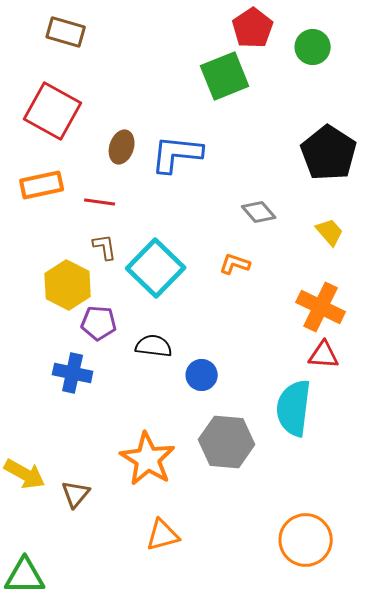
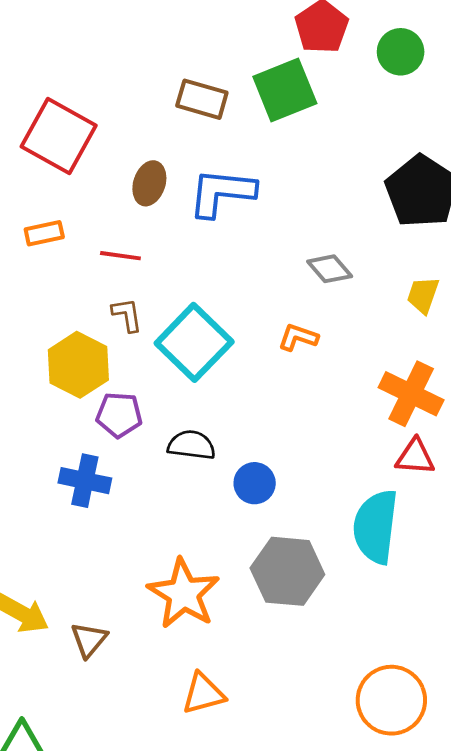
brown rectangle: (66, 32) -> (202, 99), moved
orange rectangle: (42, 185) -> (44, 233), size x0.7
yellow trapezoid: (330, 232) -> (423, 295), turned -120

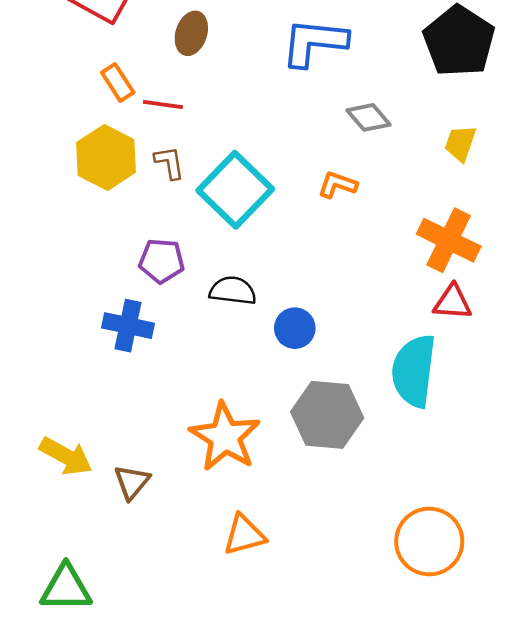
blue L-shape: (222, 193) -> (314, 42), moved
orange rectangle: (44, 233) -> (118, 82), moved, turned 69
yellow hexagon: (78, 365) -> (106, 157), moved

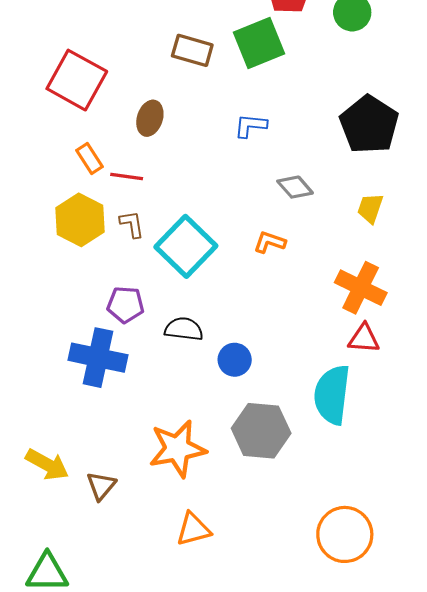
blue L-shape: (314, 42) -> (251, 126), size x0.6
blue cross: (128, 326) -> (98, 358), size x1.4
orange star: (225, 437) -> (177, 449), turned 30

